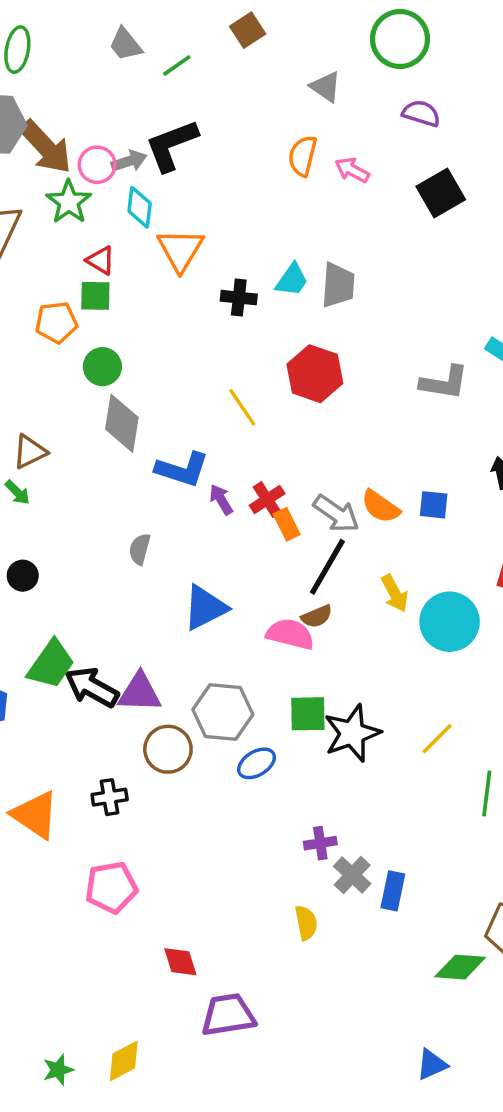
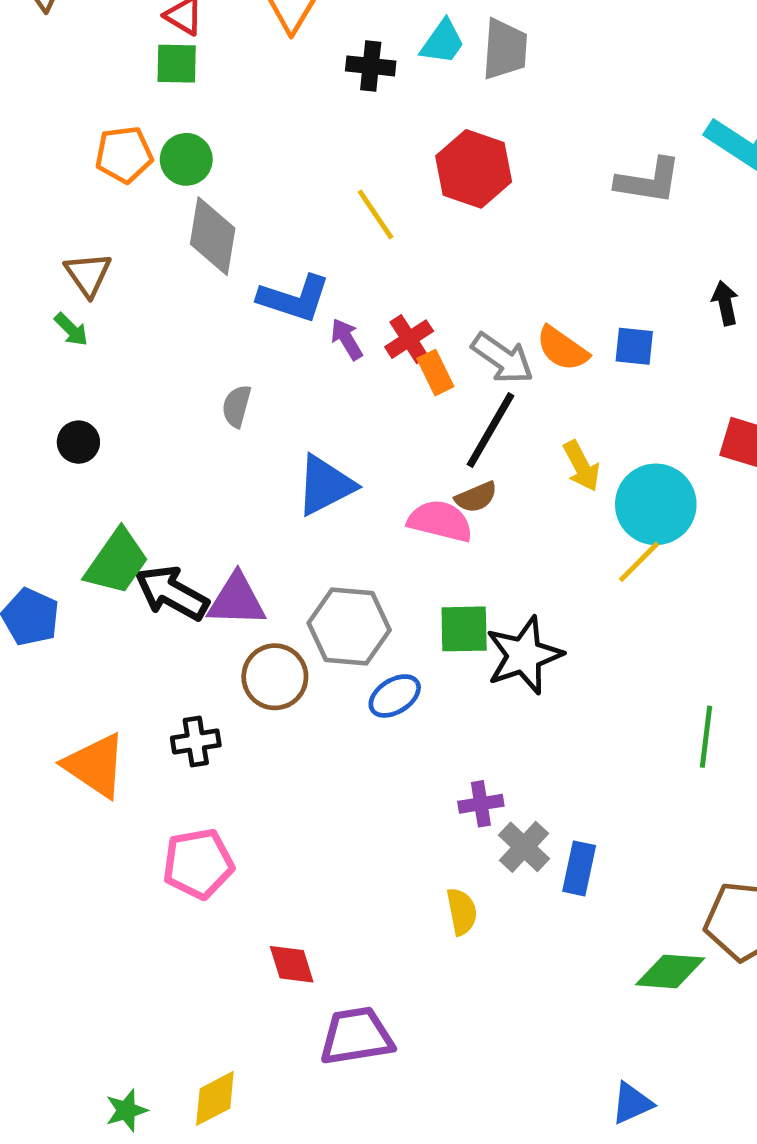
orange pentagon: (56, 322) -> (124, 155), moved
brown triangle: (30, 452) -> (88, 274), turned -39
yellow line: (437, 739) -> (639, 562), moved

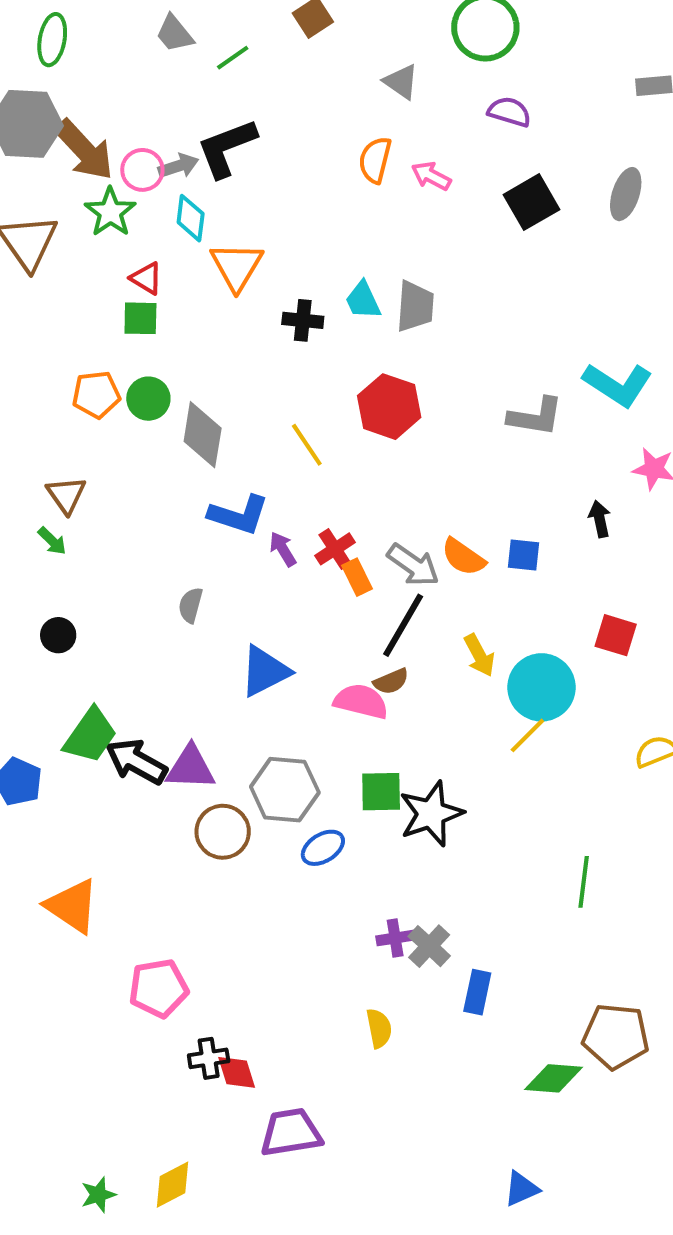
cyan trapezoid: (443, 42) -> (363, 300), turned 120
gray diamond: (213, 236) -> (203, 435), moved
black cross: (196, 741) -> (209, 1058), moved
gray cross: (524, 847) -> (429, 946), moved

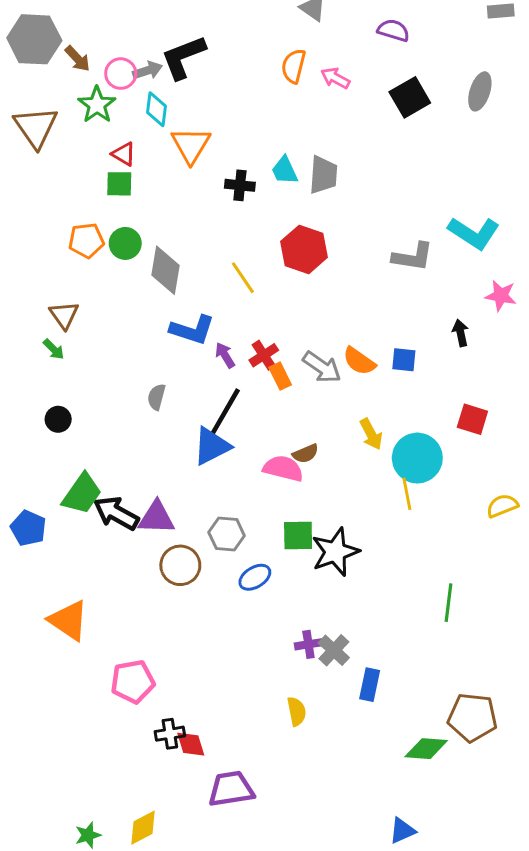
brown arrow: (84, 150) -> (77, 59), size x0.6
black line: (403, 625) -> (225, 412), moved
yellow line: (527, 735) -> (407, 494), turned -56
gray hexagon: (285, 790) -> (227, 534), size x0.7

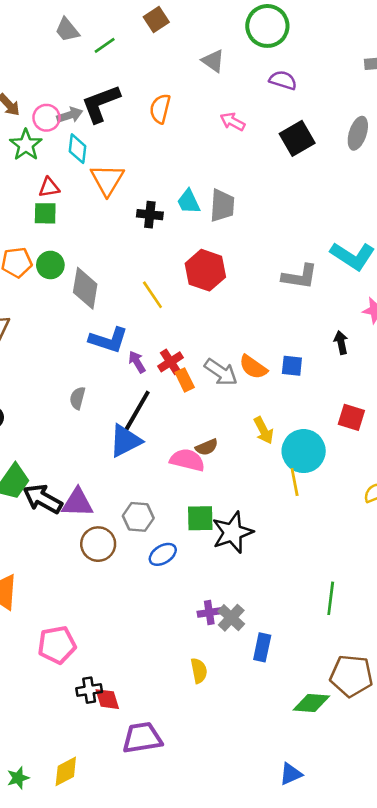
orange semicircle: (294, 66) -> (160, 109), moved
red triangle: (124, 154) -> (49, 187), turned -40
green line: (449, 603) -> (331, 598), moved

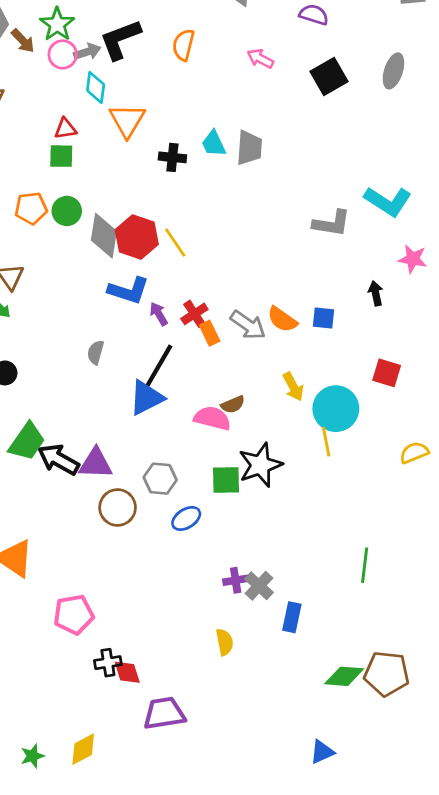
green star: (26, 145) -> (57, 24), moved
red hexagon: (205, 270) -> (137, 237), moved
black star: (233, 532) -> (260, 465), moved
brown pentagon: (351, 676) -> (387, 674), moved

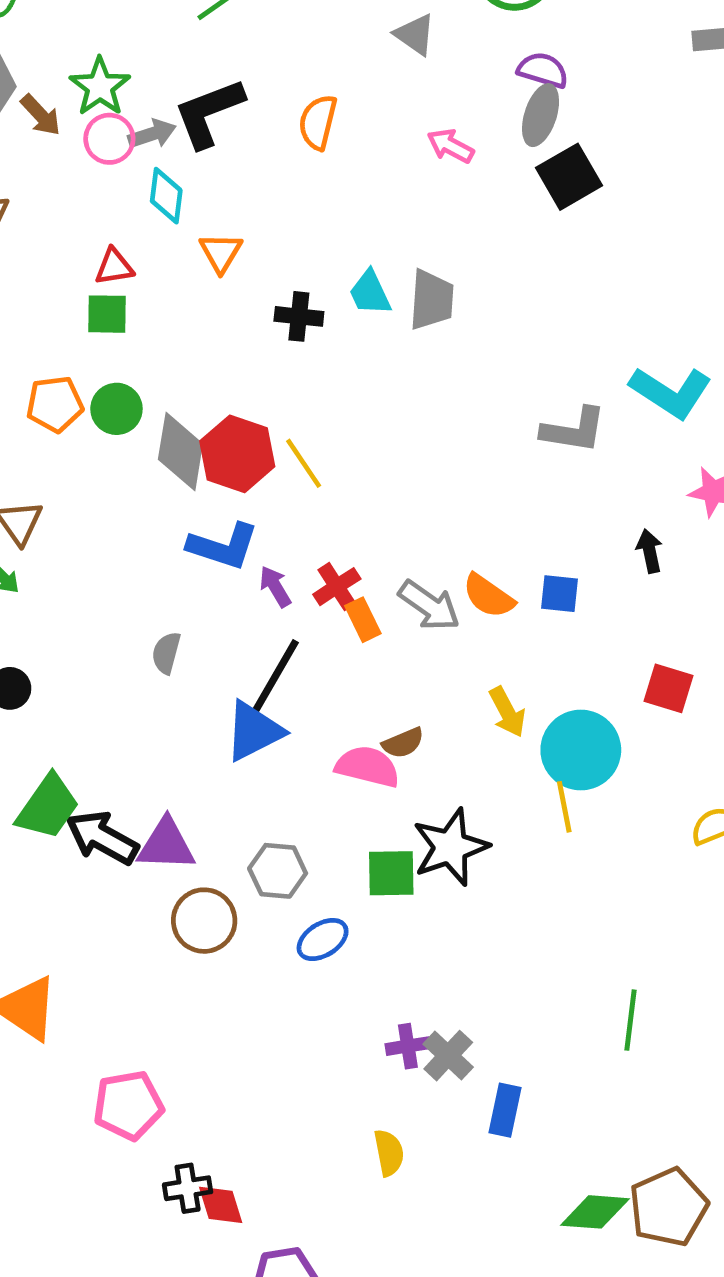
gray ellipse: (393, 71) -> (541, 115), moved
orange triangle: (127, 120) -> (221, 252), size x0.7
brown pentagon: (387, 674) -> (668, 1207), turned -30

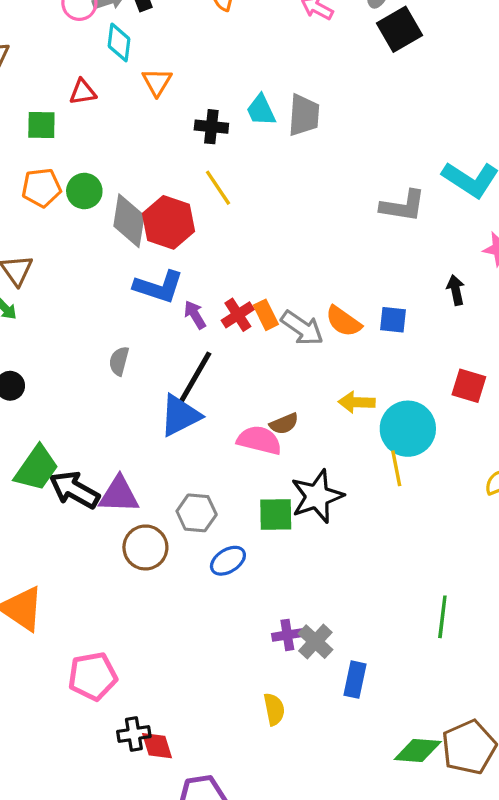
green square: (107, 314) -> (41, 125), moved
yellow line: (304, 463) -> (218, 188), moved
orange rectangle: (363, 620) -> (266, 315), moved
yellow arrow: (507, 712) -> (357, 402), turned 120

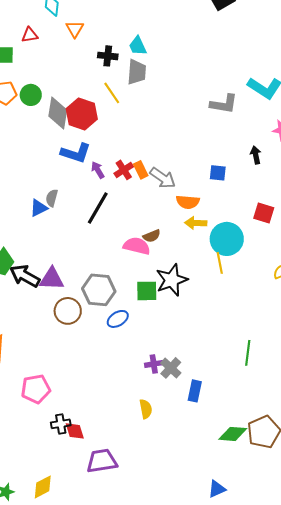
gray trapezoid: (304, 115) -> (137, 72), moved
orange semicircle: (343, 321) -> (188, 202), moved, turned -30
blue triangle: (180, 415) -> (39, 208), moved, size x0.7
gray hexagon: (197, 513) -> (99, 290), size x1.4

